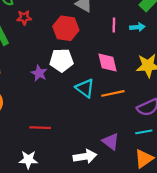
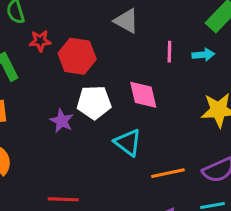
red hexagon: (66, 28) -> (77, 56), moved
pink diamond: (107, 62) -> (143, 95), moved
orange line: (113, 93) -> (168, 173), moved

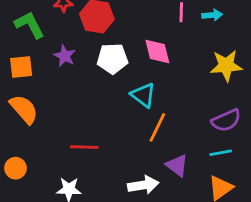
purple star: (62, 121) -> (65, 56), moved
orange line: (168, 173) -> (157, 127), moved, turned -52

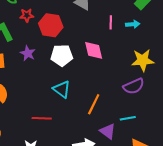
cyan triangle: (143, 95) -> (62, 89), moved
purple semicircle: (226, 120) -> (134, 86), moved
cyan line: (221, 153) -> (128, 118), moved

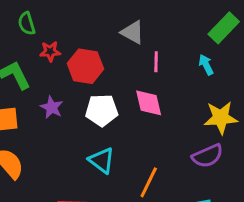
pink line: (111, 22) -> (156, 62), moved
cyan arrow: (133, 24) -> (206, 65), turned -112

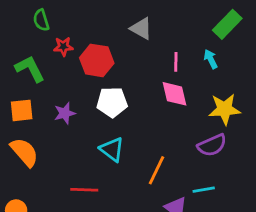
pink line: (156, 62) -> (176, 62), moved
pink diamond: (149, 103) -> (175, 94), moved
purple star: (52, 107) -> (65, 113), moved, turned 30

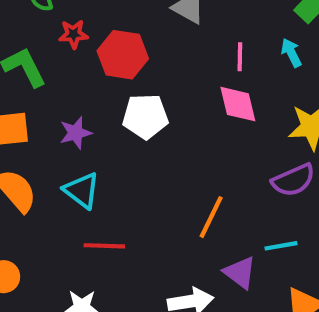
cyan triangle: (112, 149) -> (82, 190), moved

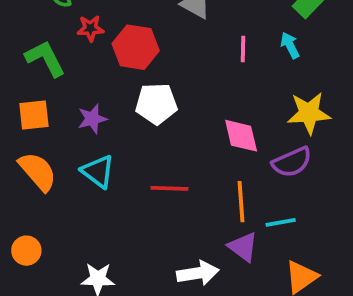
pink diamond: (238, 104) -> (241, 136), moved
orange line: (211, 217) -> (241, 202), moved, turned -30
red line: (104, 246) -> (169, 188), moved

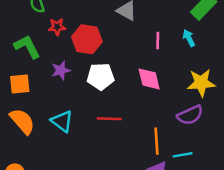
purple star: (92, 119) -> (61, 70), moved
pink diamond: (241, 136) -> (149, 79), moved
red line: (169, 188) -> (109, 119), moved

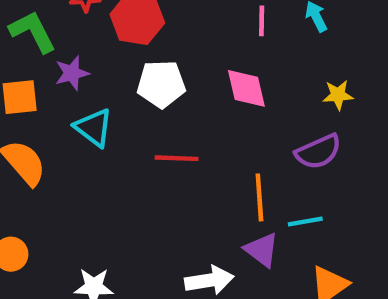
purple star: (61, 70) -> (72, 73), moved
yellow star: (201, 83) -> (338, 95), size x0.6
cyan triangle: (62, 121) -> (94, 128), moved

